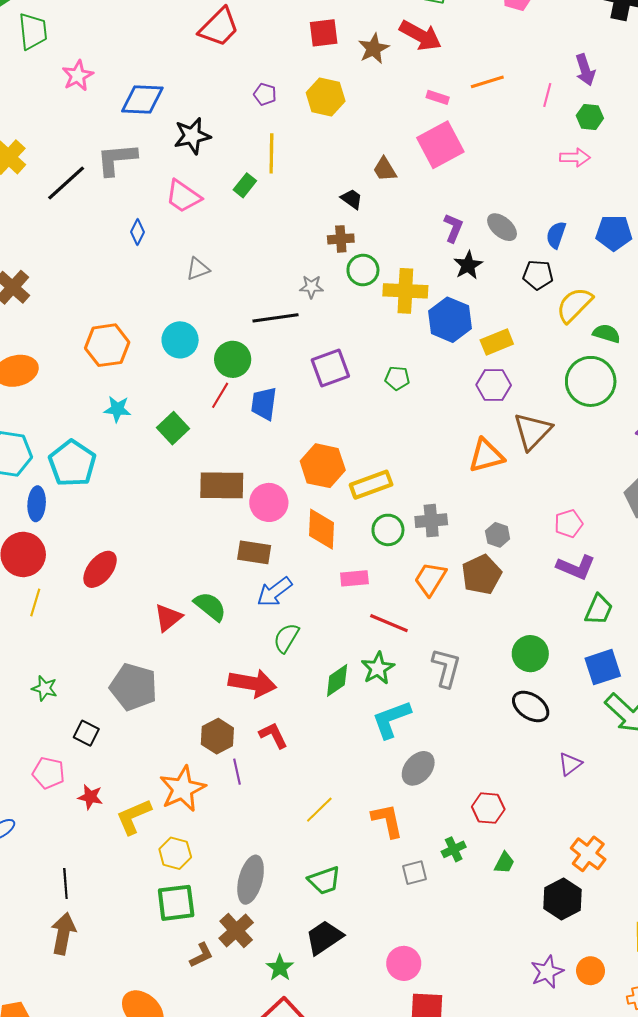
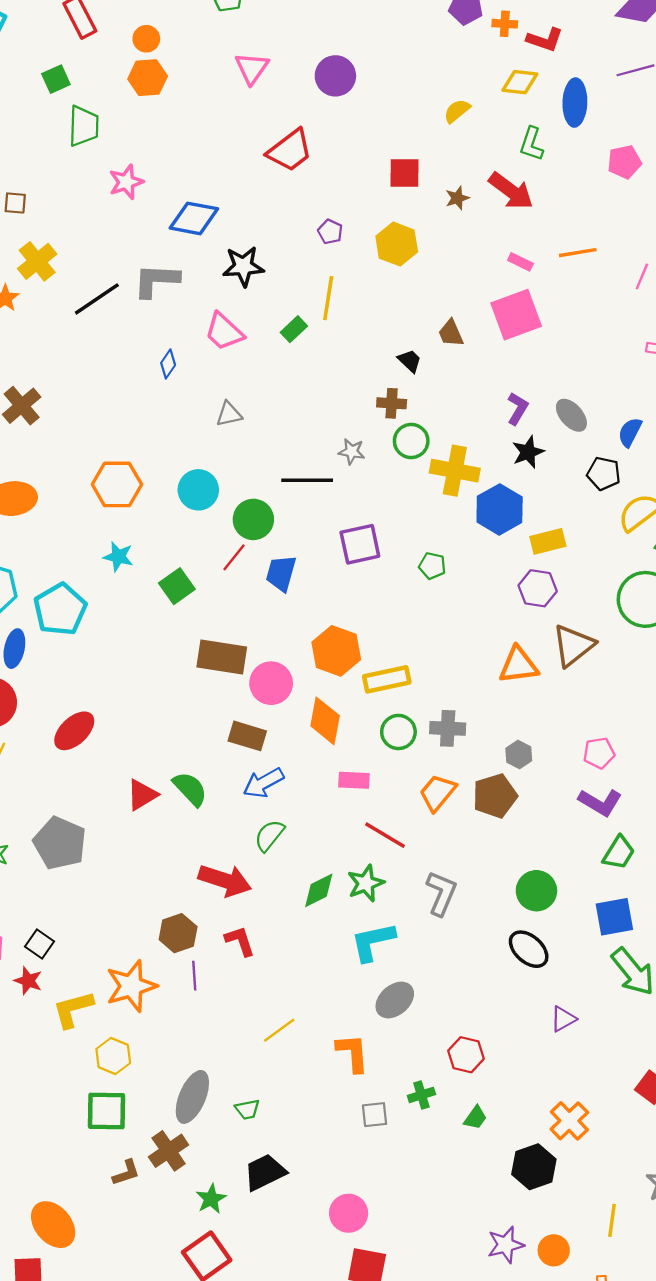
brown star: (374, 49) -> (457, 198), size x0.7
gray pentagon: (134, 687) -> (60, 843), moved
black square: (86, 733) -> (40, 944), moved
green trapezoid: (324, 880) -> (247, 1109), moved, size x0.7

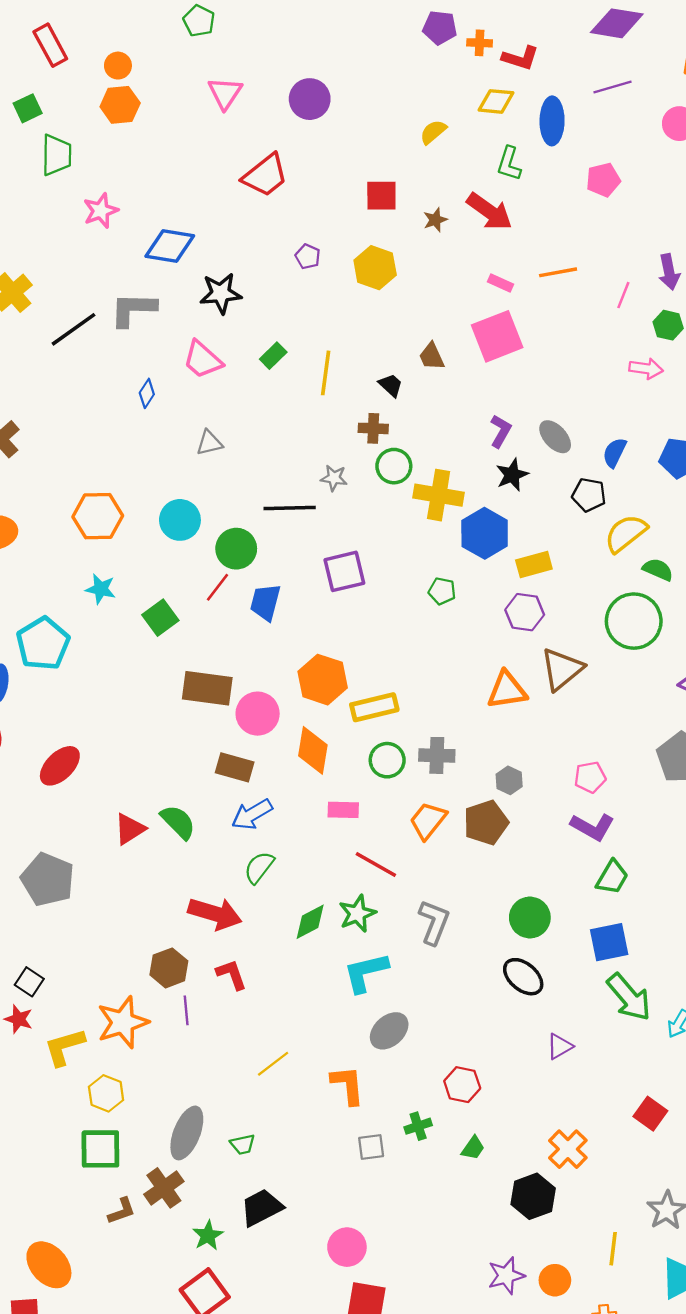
yellow line: (328, 298) -> (326, 373), moved
green pentagon: (432, 566) -> (442, 591), moved

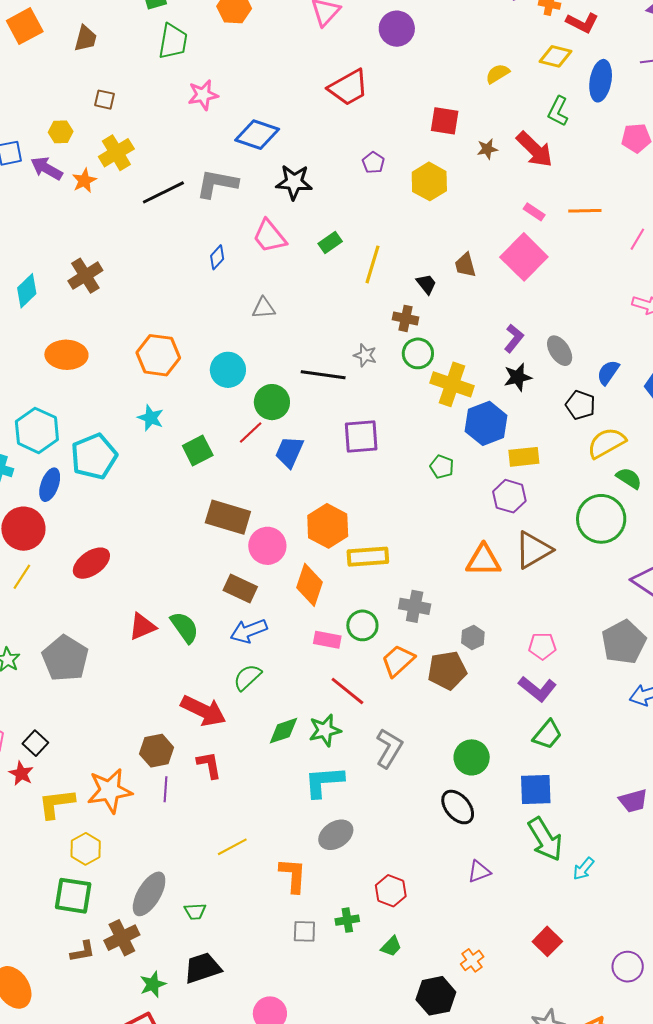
pink square: (497, 336) -> (524, 257), turned -33
green circle: (387, 760) -> (362, 625), moved
orange cross: (568, 1149) -> (472, 960), size x0.7

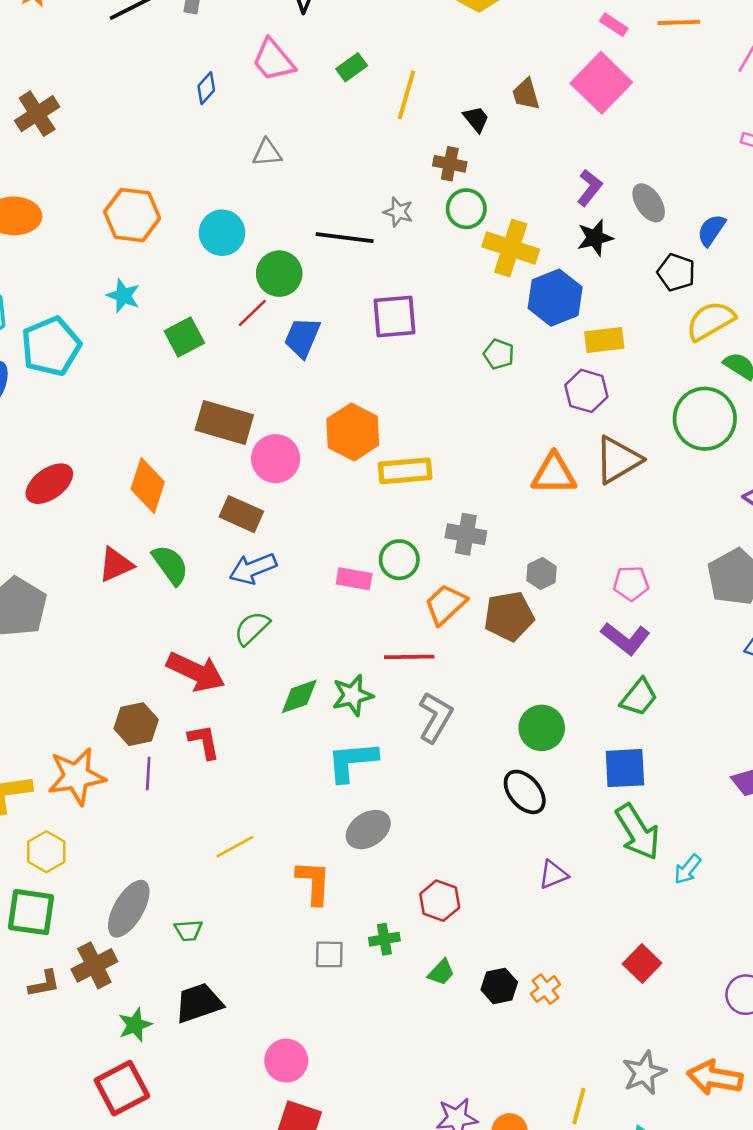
orange diamond: (309, 585) -> (148, 486), moved
red line: (347, 691) -> (409, 657), moved, turned -39
black hexagon: (436, 996) -> (499, 986), moved, size x0.7

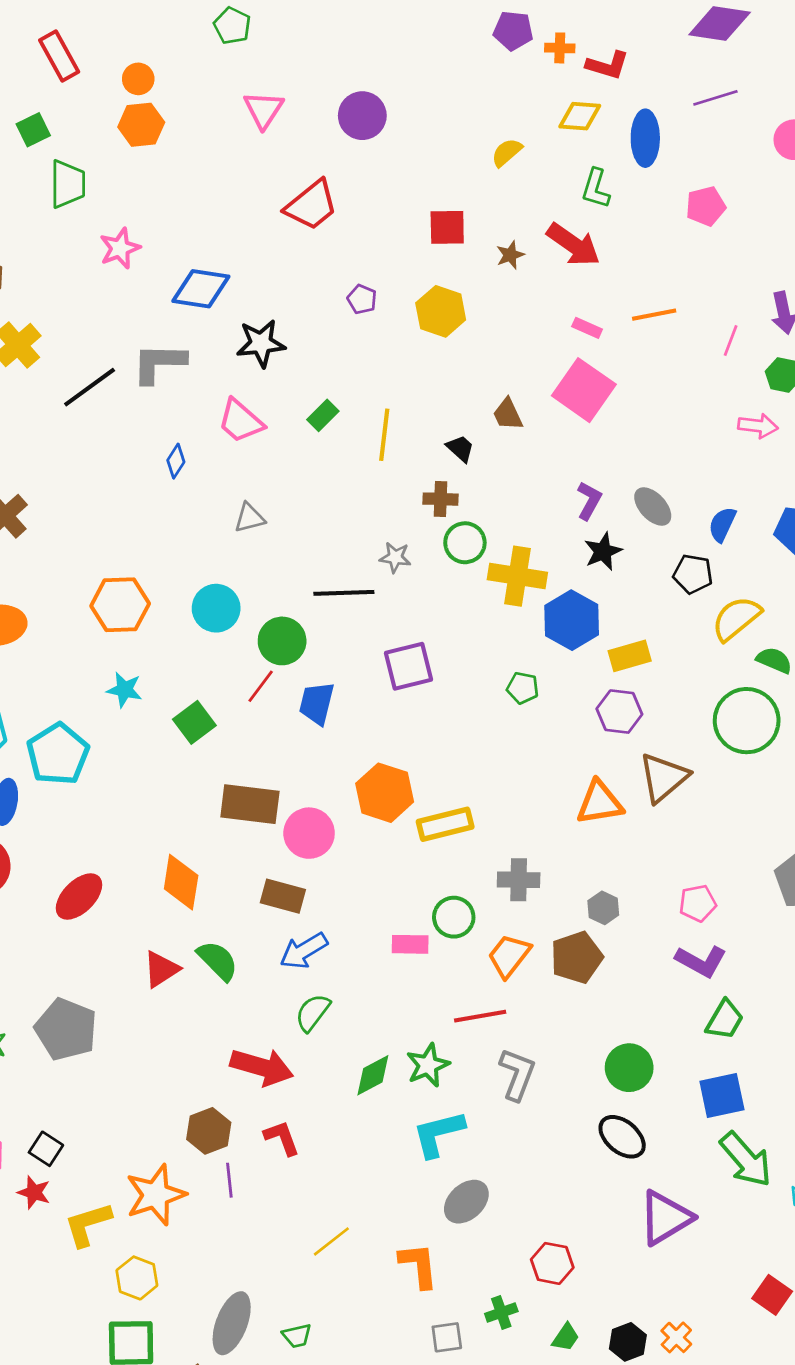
purple triangle: (553, 875) -> (665, 1218), size x1.8

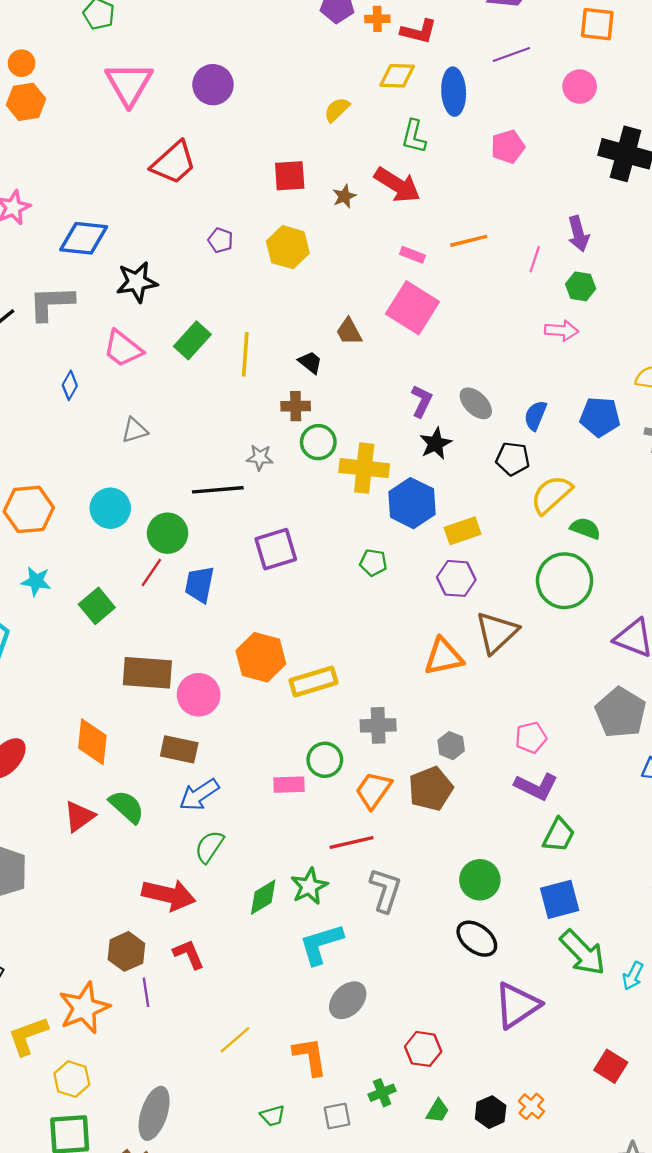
pink triangle: (264, 110) -> (129, 84), size x1.4
green rectangle: (323, 415) -> (192, 340), size x1.4
green trapezoid: (297, 1336) -> (273, 1116), moved

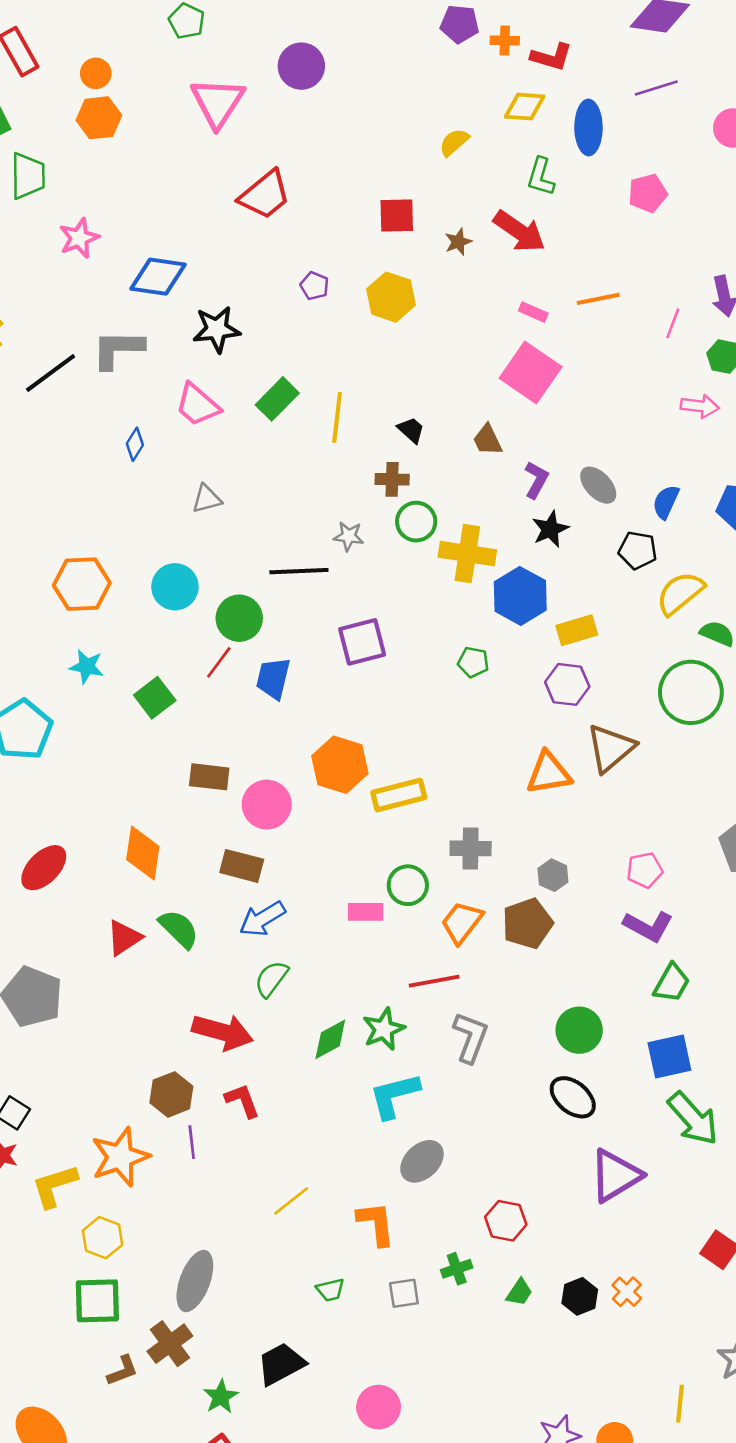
purple circle: (213, 85) -> (301, 66), moved
brown trapezoid: (349, 331) -> (487, 440), moved
brown rectangle: (147, 673) -> (209, 777), size x0.7

